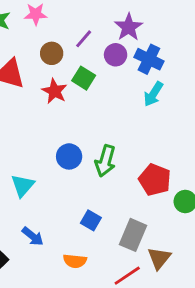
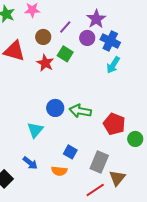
green arrow: (105, 161) -> (80, 111), turned 85
cyan triangle: (23, 186) -> (35, 130), moved
orange semicircle: (75, 261) -> (59, 171), moved

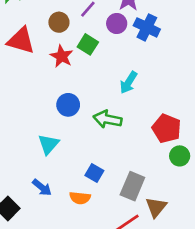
cyan arrow: (113, 65) -> (128, 83), moved
blue circle: (55, 108) -> (68, 105), moved
red pentagon: (114, 124) -> (167, 128), moved

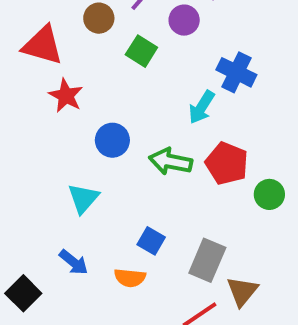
blue cross: (147, 27) -> (236, 72), moved
red star: (62, 56) -> (66, 96), moved
red pentagon: (167, 128) -> (227, 163), moved
green circle: (180, 156) -> (269, 194), moved

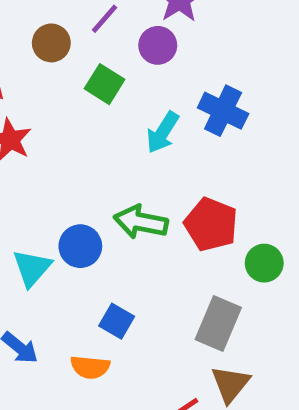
cyan arrow: (202, 107) -> (163, 132), moved
blue circle: (112, 140) -> (80, 246), moved
gray rectangle: (207, 260) -> (218, 324), moved

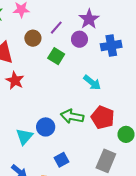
blue cross: (223, 111) -> (111, 46), moved, turned -36
cyan arrow: (163, 132) -> (92, 83), moved, turned -84
blue square: (117, 321) -> (61, 160), turned 32

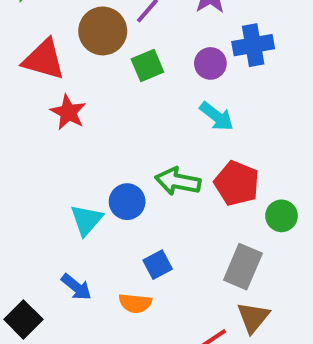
brown circle: (33, 38) -> (103, 31), size x1.5
purple circle: (79, 39) -> (210, 63), moved
green square: (56, 56) -> (147, 65), turned 35

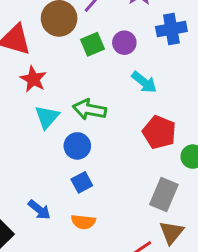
purple circle: (210, 63) -> (124, 43), moved
green arrow: (178, 181) -> (89, 109), moved
cyan triangle: (86, 220) -> (47, 117), moved
blue square: (158, 265) -> (82, 182), moved

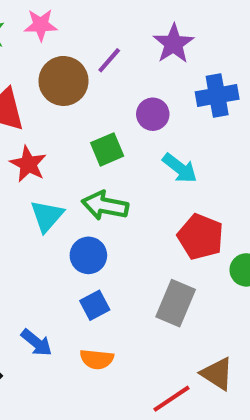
green square: (92, 44) -> (107, 149), moved
gray rectangle: (164, 195) -> (176, 303), moved
brown triangle: (171, 232) -> (217, 374), turned -36

